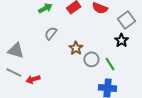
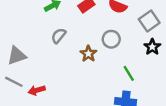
black star: (121, 40) -> (152, 47), moved
gray triangle: (16, 51) -> (17, 56), turned -36
gray circle: (91, 59) -> (111, 39), moved

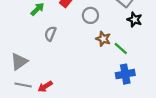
gray circle: (111, 39) -> (90, 15), moved
brown star: (88, 54) -> (103, 39), moved

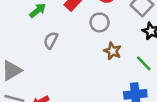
green line: (121, 49) -> (144, 63), moved

